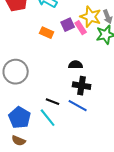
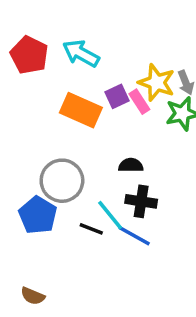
orange rectangle: (47, 33) -> (81, 110), size x1.6
gray circle: (16, 72) -> (62, 181), moved
blue pentagon: (20, 118) -> (38, 215), moved
cyan line: (48, 118) -> (110, 215), moved

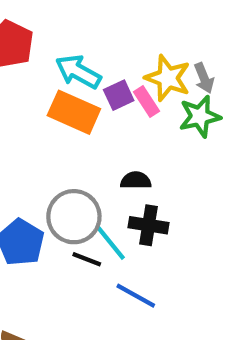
cyan arrow: (81, 53) -> (78, 72), moved
gray circle: (62, 181) -> (74, 217), moved
blue line: (134, 236) -> (136, 296), moved

